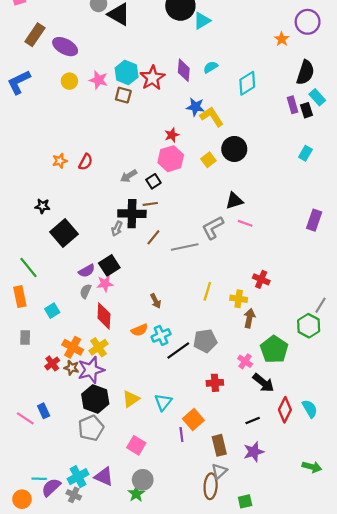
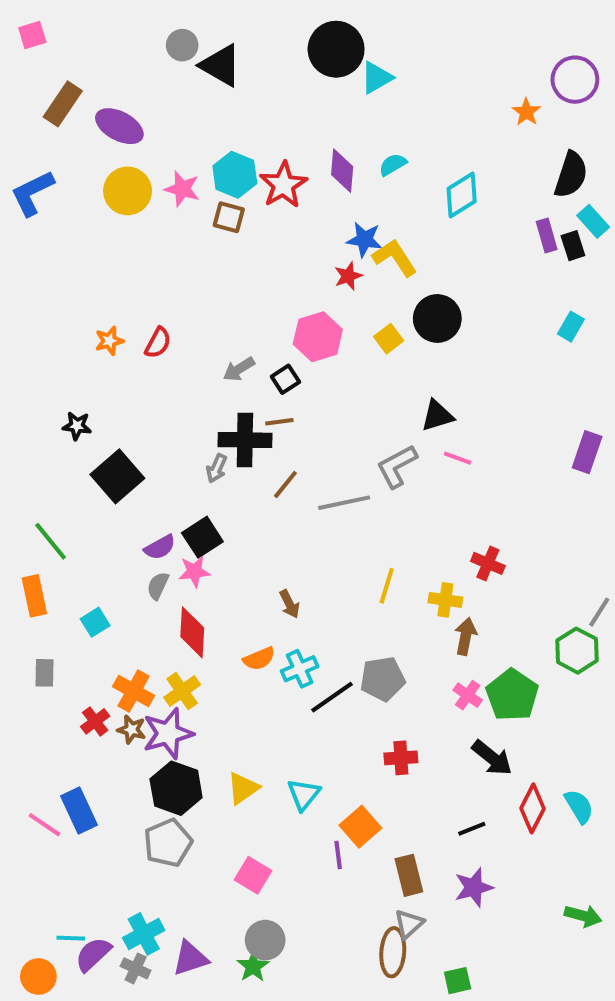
yellow circle: (69, 81) -> (128, 191), size x1.5
red star: (172, 135) -> (348, 276), moved
pink cross: (245, 361) -> (468, 695), moved
blue rectangle: (44, 411) -> (79, 810), size x1.5
purple triangle: (104, 477) -> (190, 958), moved, turned -42

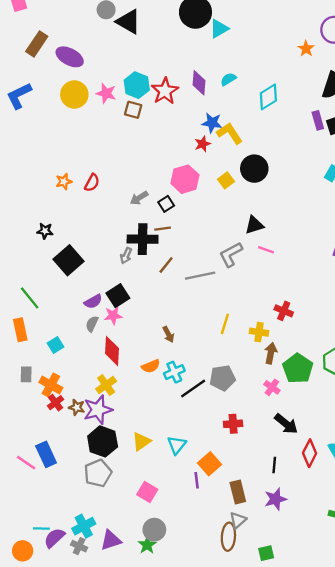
orange cross: (134, 691) -> (51, 385), moved
green pentagon: (512, 695) -> (298, 369), moved
black line: (472, 829) -> (274, 465), turned -63

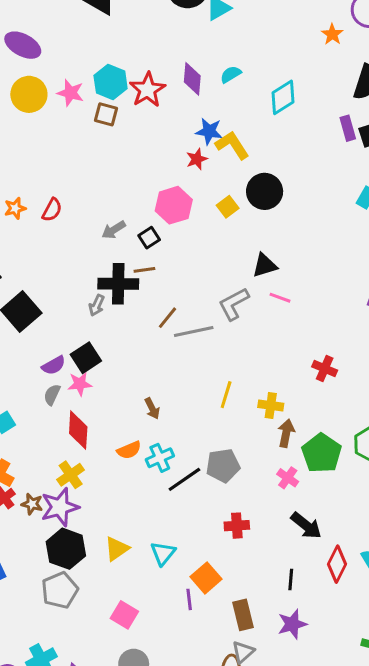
brown line: (166, 265) -> (168, 318), moved
red cross: (284, 311) -> (325, 368), moved

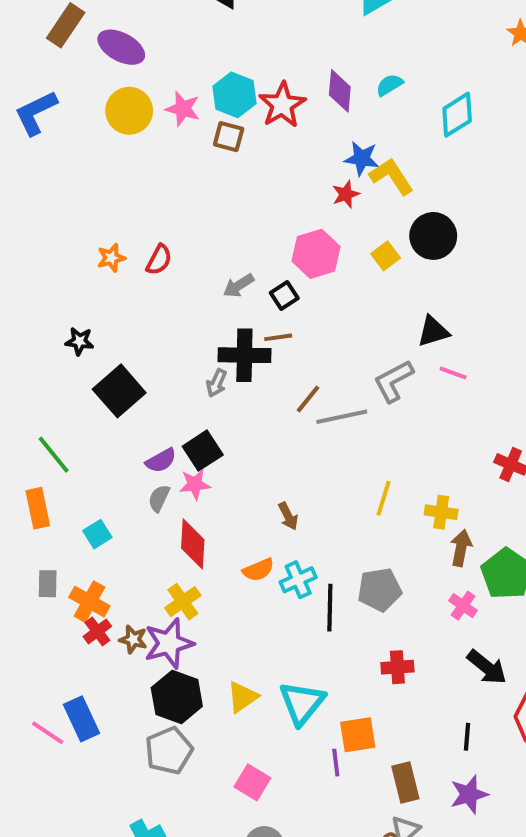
black line: (184, 479) -> (330, 608), turned -54
cyan triangle: (163, 553) -> (302, 703), size x1.4
orange square: (206, 578) -> (358, 735), turned 32

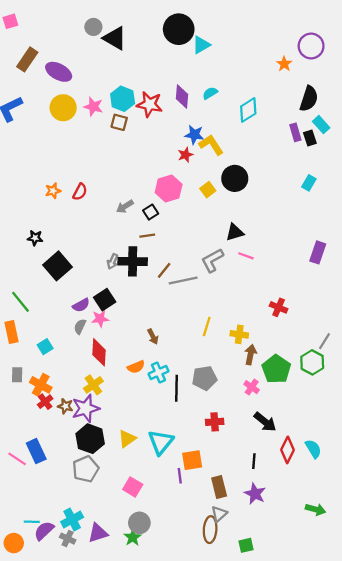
red star: (282, 105) -> (150, 104), turned -30
black cross: (244, 355) -> (133, 261), moved
purple star: (469, 794) -> (255, 494), turned -30

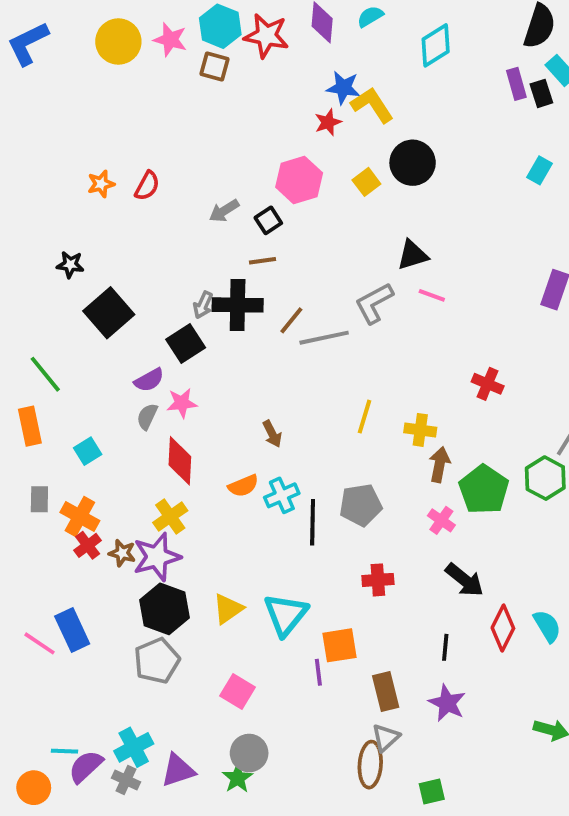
black square: (105, 300) -> (186, 343), moved

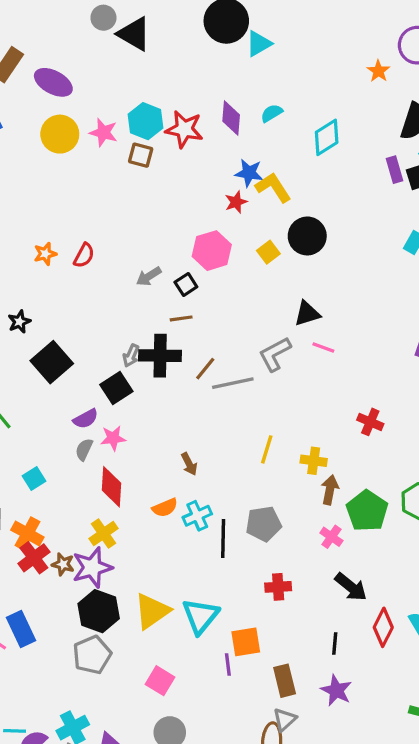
black star: (70, 265) -> (19, 322), turned -30
red cross: (88, 545) -> (34, 558), size x1.4
yellow triangle: (228, 609) -> (152, 611), size x1.4

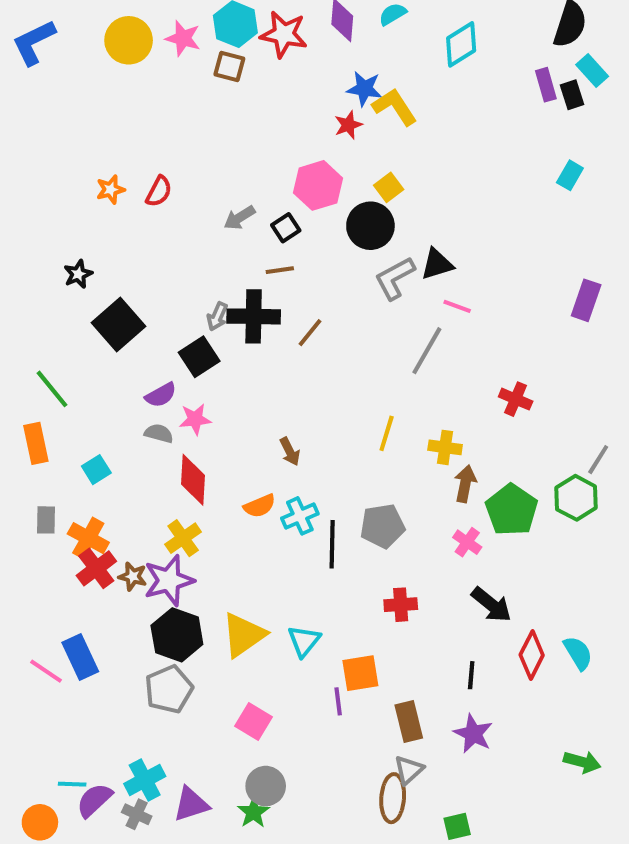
black circle: (307, 236) -> (370, 226), moved
gray L-shape: (275, 354) -> (395, 278), moved
gray line: (233, 383) -> (427, 351), moved, turned -48
gray semicircle: (84, 449) -> (159, 433), turned 80
cyan triangle: (200, 616) -> (304, 641), size x0.7

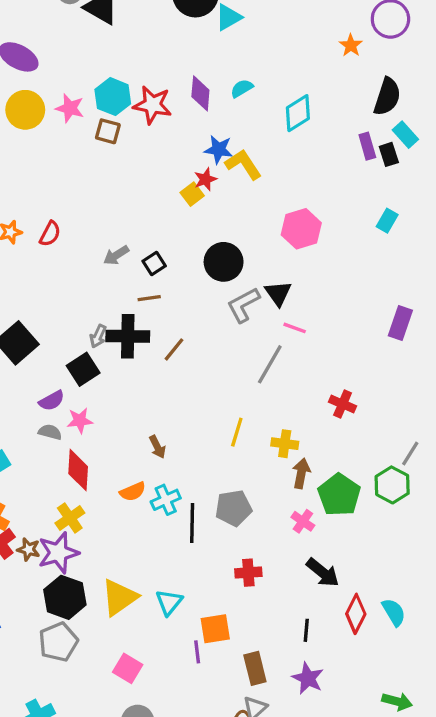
pink hexagon: (318, 185) -> (301, 229), moved
yellow square: (389, 187) -> (192, 194), moved
black triangle: (437, 264) -> (278, 293), turned -48

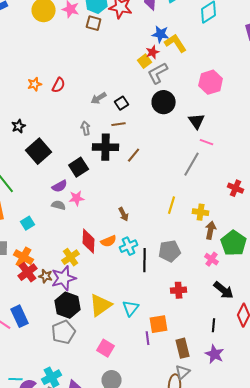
gray L-shape: (243, 305) -> (158, 73), moved
gray arrow: (98, 336) -> (86, 128), moved, turned 144
red diamond: (78, 470) -> (89, 241), moved

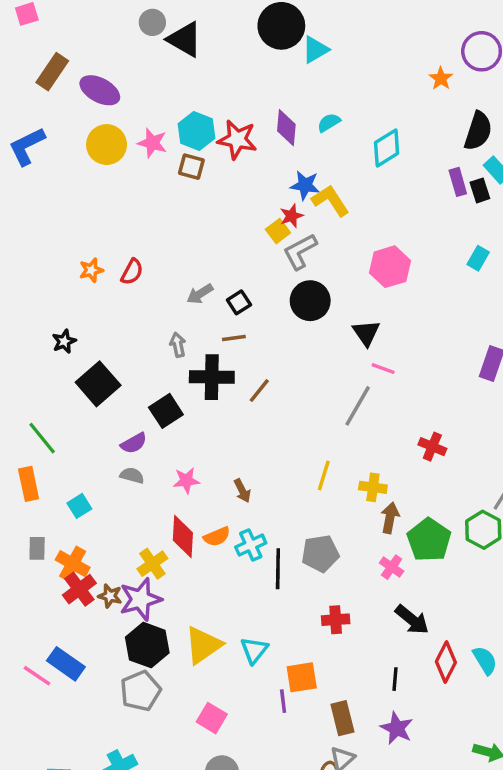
pink star: (77, 198) -> (186, 481), moved
blue rectangle: (20, 316) -> (66, 664), turned -30

